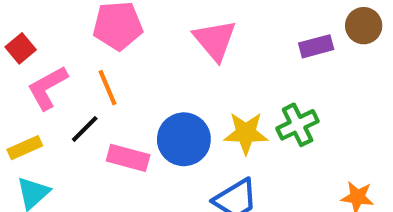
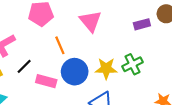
orange line: (107, 88) -> (60, 45), moved

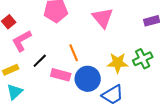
orange line: (60, 45) -> (74, 53), moved
blue circle: (75, 72) -> (88, 79), moved

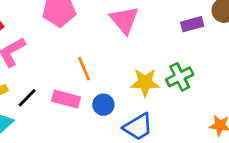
black line: (40, 61) -> (27, 98), moved
blue circle: (88, 79) -> (103, 105), size x0.6

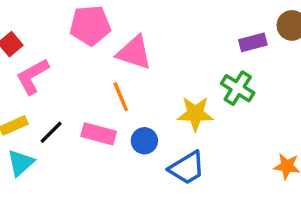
pink triangle: (124, 20) -> (134, 53), moved, turned -32
green cross: (180, 77) -> (238, 88), moved, turned -32

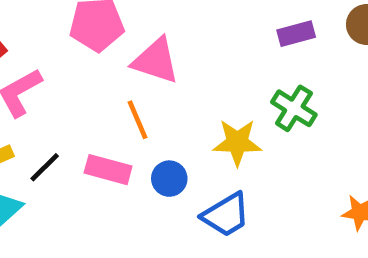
purple rectangle: (253, 42) -> (296, 34), moved

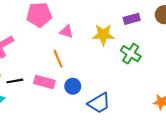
pink triangle: (156, 61) -> (66, 32), size x0.6
yellow star: (237, 142) -> (103, 35), moved
black line: (45, 167) -> (15, 81), turned 35

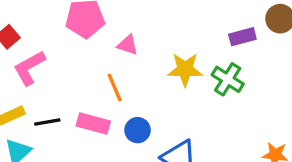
purple rectangle: (132, 19) -> (242, 37), moved
yellow star: (103, 35) -> (185, 69), moved

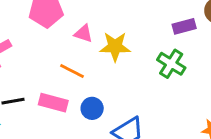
yellow star: (185, 69) -> (115, 46), moved
orange line: (115, 88) -> (72, 71), turned -40

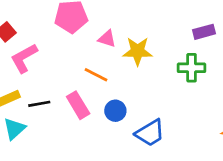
green cross: (171, 64) -> (192, 68), turned -32
pink rectangle: (53, 103) -> (78, 105), turned 44

